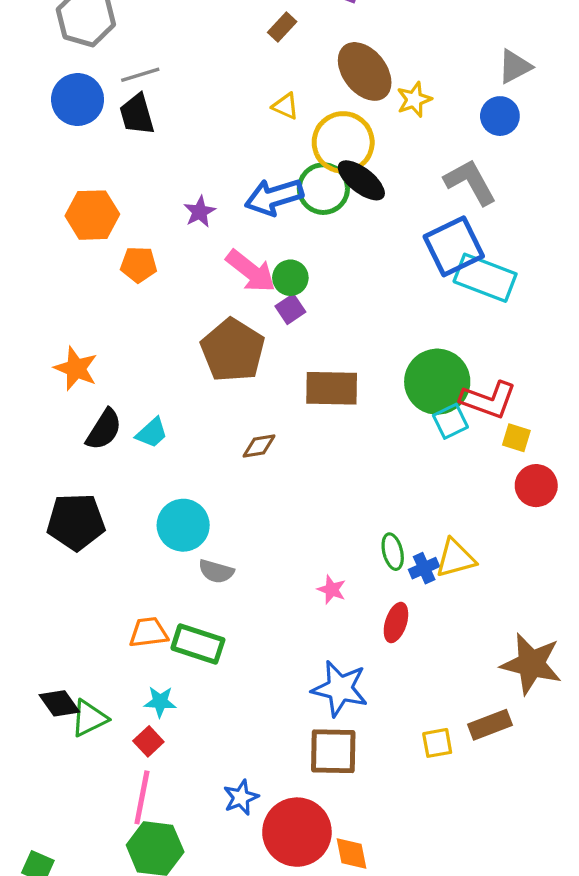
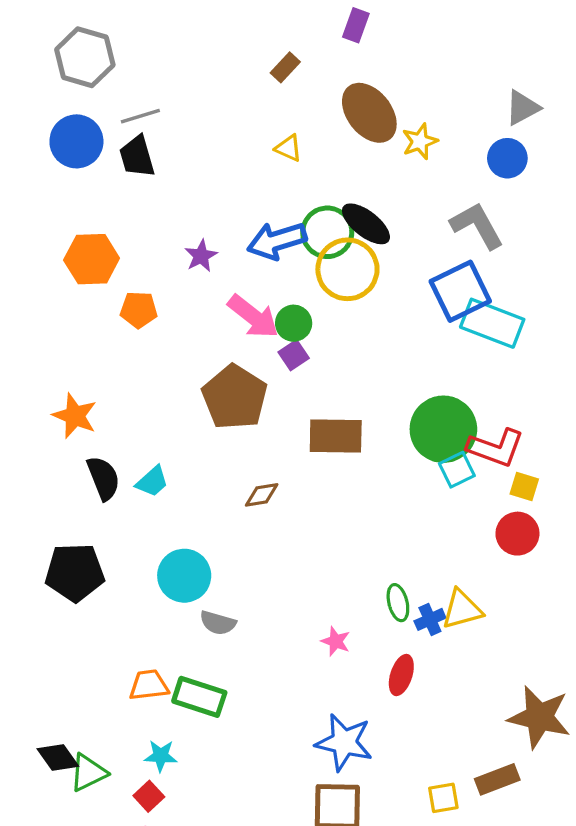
yellow circle: (343, 142) -> (347, 269), moved
black semicircle: (104, 430) -> (103, 478), turned -54
red circle: (536, 486) -> (517, 534), moved

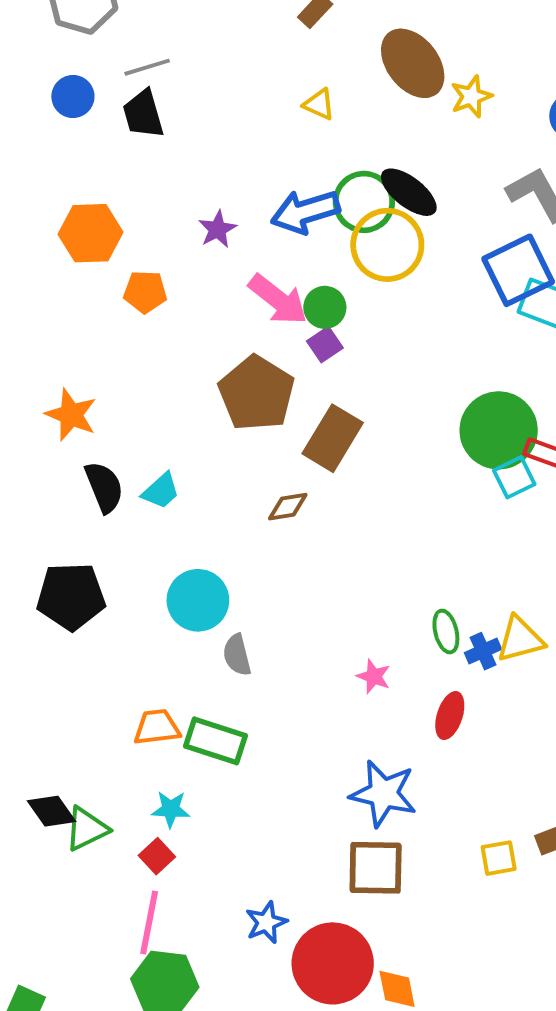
blue circle: (76, 141) -> (73, 97), size x0.7
brown rectangle: (336, 436) -> (333, 438), moved, turned -60
gray semicircle: (218, 623) -> (237, 655), turned 60

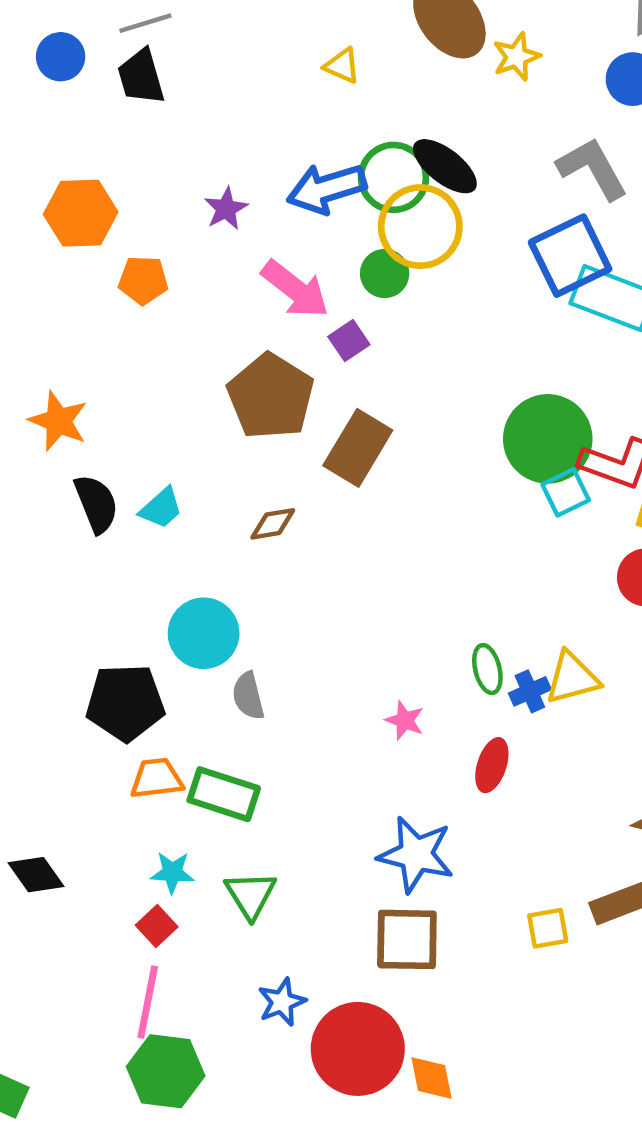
green circle: (325, 307) -> (385, 273), moved
brown diamond: (288, 507) -> (273, 524), moved
black pentagon: (71, 596) -> (125, 703), moved
green triangle: (87, 829) -> (251, 895), moved, turned -36

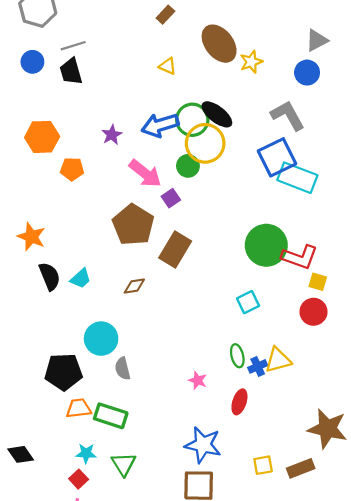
cyan square: (566, 492) -> (248, 302), moved
yellow square: (548, 928) -> (263, 465), moved

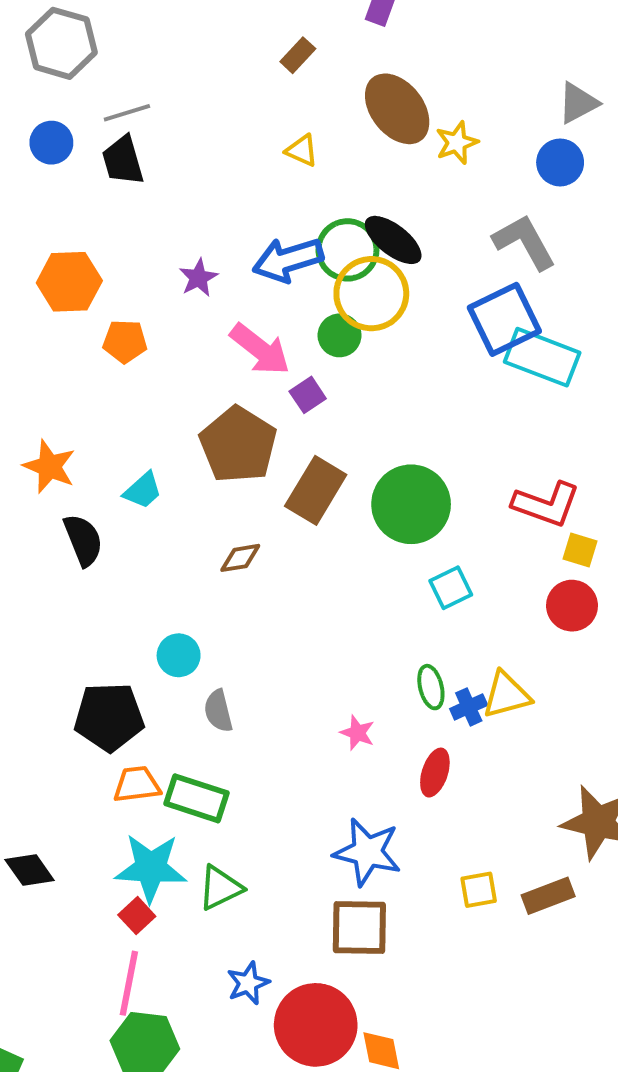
green circle: (266, 245) -> (411, 504), moved
cyan trapezoid: (81, 279) -> (143, 490), moved
cyan circle: (101, 339) -> (179, 655), size x0.7
cyan star: (86, 453) -> (151, 868), size x1.8
green triangle: (124, 464) -> (220, 888), turned 36

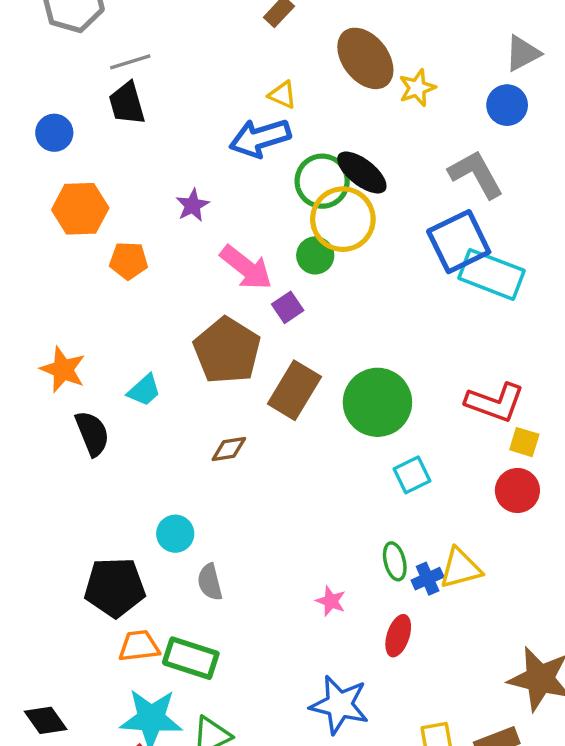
blue circle: (51, 143) -> (54, 133), moved
blue arrow: (288, 260) -> (260, 138), moved

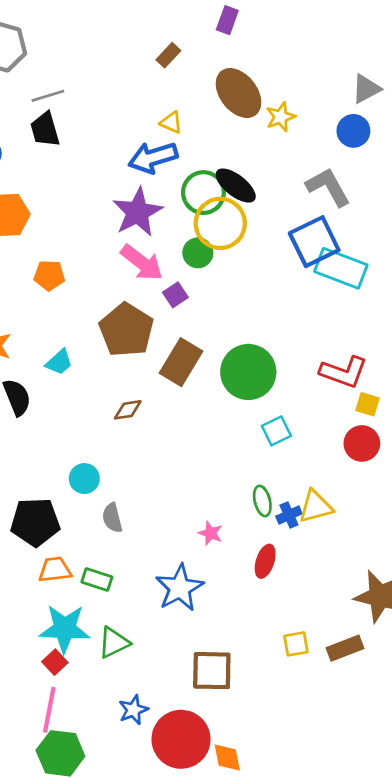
purple star: (193, 205) -> (138, 212), moved, size x1.8
orange pentagon: (129, 261) -> (49, 275), moved
green rectangle: (191, 658) -> (97, 579), size x0.7
blue star: (339, 705) -> (180, 588), moved, turned 30

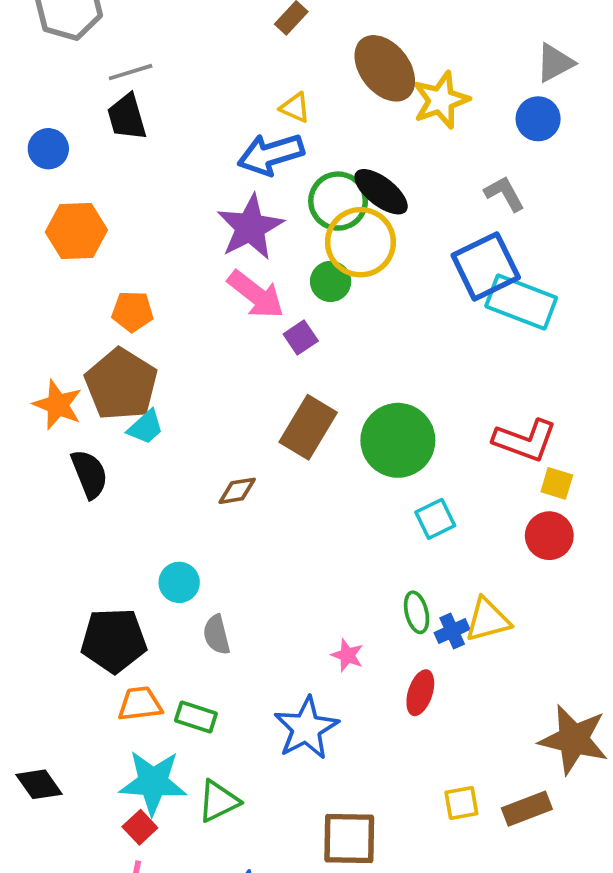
yellow star: (281, 117) -> (441, 100), size x1.4
gray L-shape: (328, 187) -> (504, 194), size x0.7
brown pentagon: (126, 330) -> (121, 384), moved

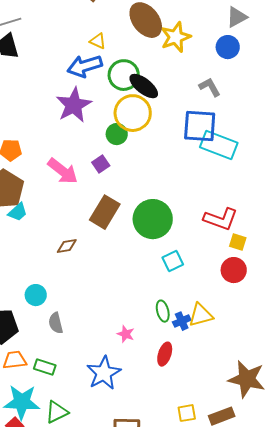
green circle: (338, 201) -> (124, 75), moved
blue square: (486, 266) -> (200, 126), turned 30
pink arrow: (256, 295) -> (63, 171), moved

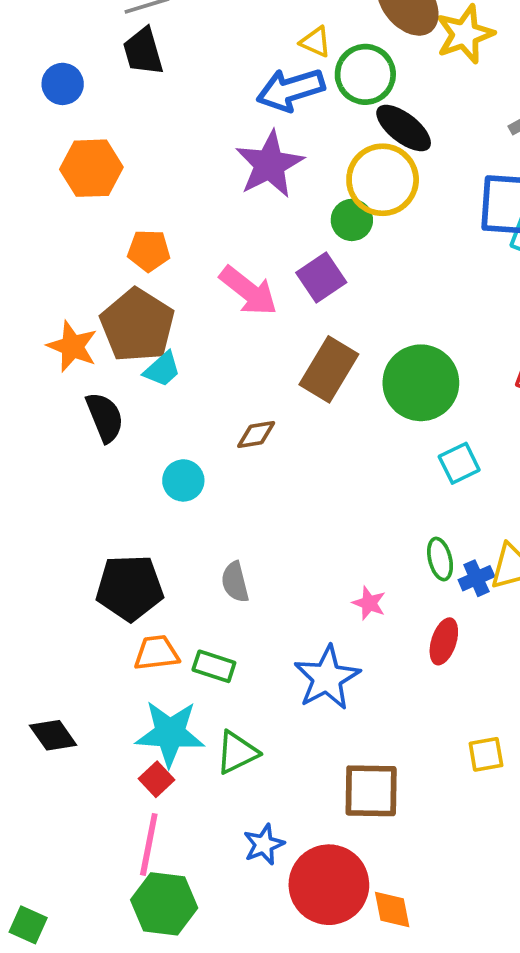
green circle: (124, 75) -> (365, 74), moved
purple square: (101, 164) -> (321, 277), size x1.4
cyan circle: (36, 295) -> (183, 480), moved

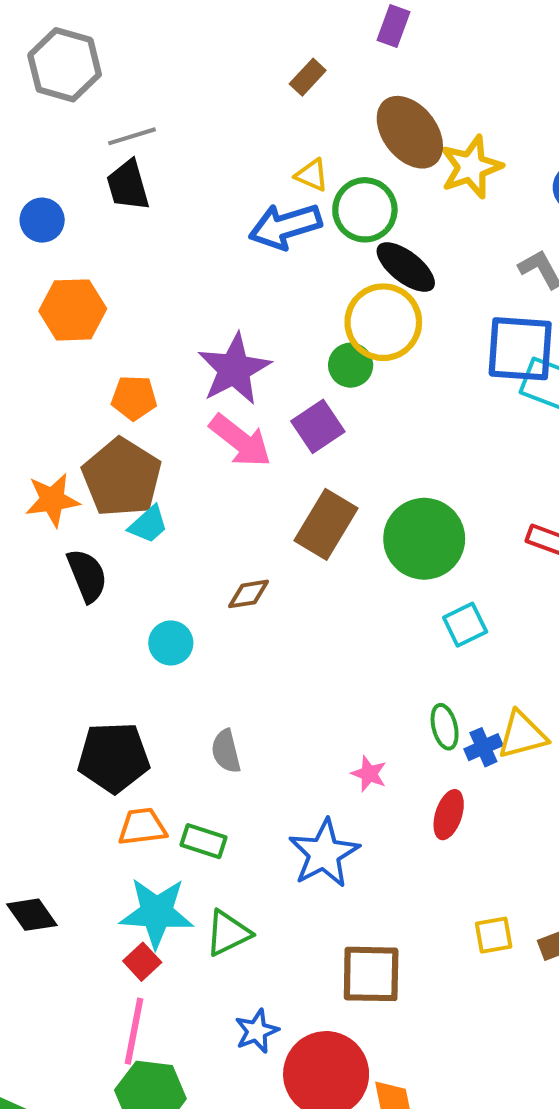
purple star: (270, 164) -> (234, 369), moved
orange star: (72, 346) -> (52, 500), turned -30

